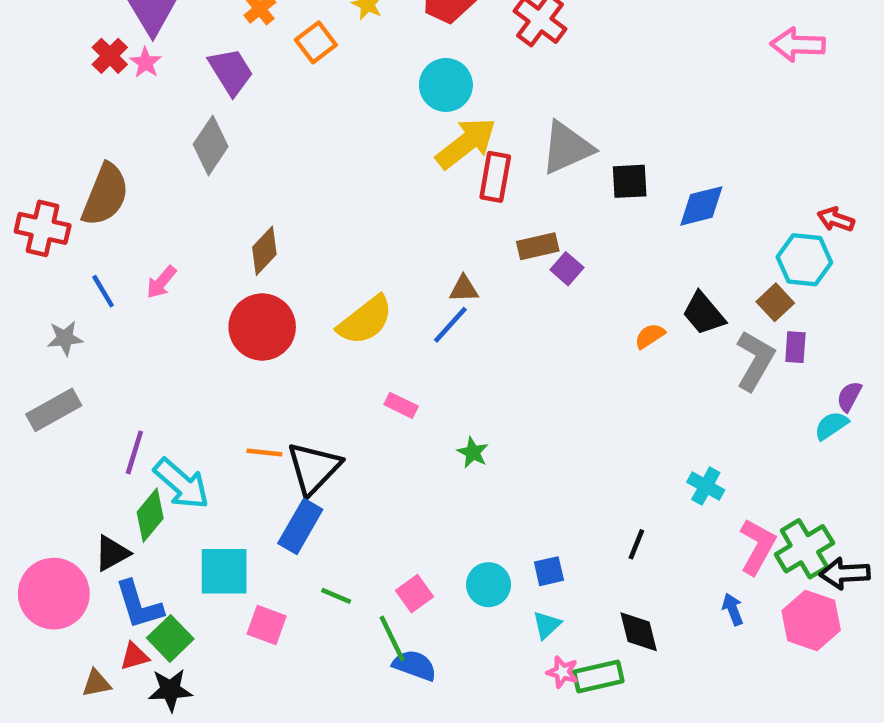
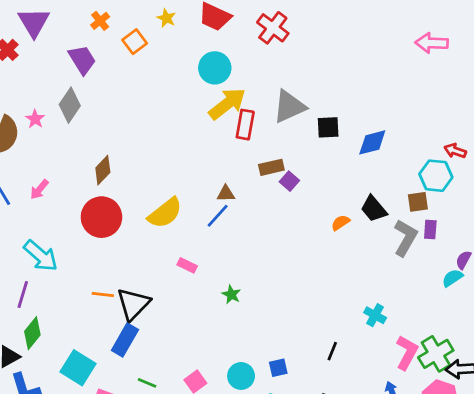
pink star: (146, 63) -> (35, 119), moved
brown square: (775, 302) -> (418, 202), turned 35
cyan arrow: (181, 484) -> (41, 256), moved
cyan square: (224, 571) -> (78, 368), turned 32

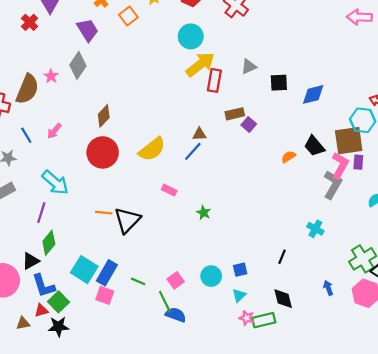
gray triangle: (289, 107) -> (249, 66), size x0.6
brown square: (418, 202) -> (349, 141), size x1.8
gray L-shape: (405, 238) -> (333, 185), moved
blue rectangle: (125, 340) -> (107, 273), moved
pink L-shape: (407, 352) -> (340, 165), moved

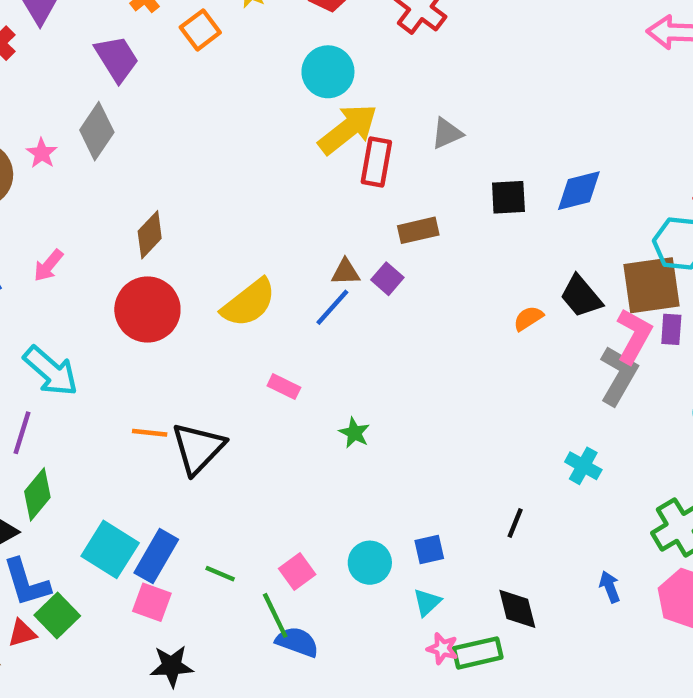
black square: (279, 83) -> (508, 197), moved
purple square: (249, 125) -> (387, 279), moved
black star: (59, 327) -> (172, 666), moved

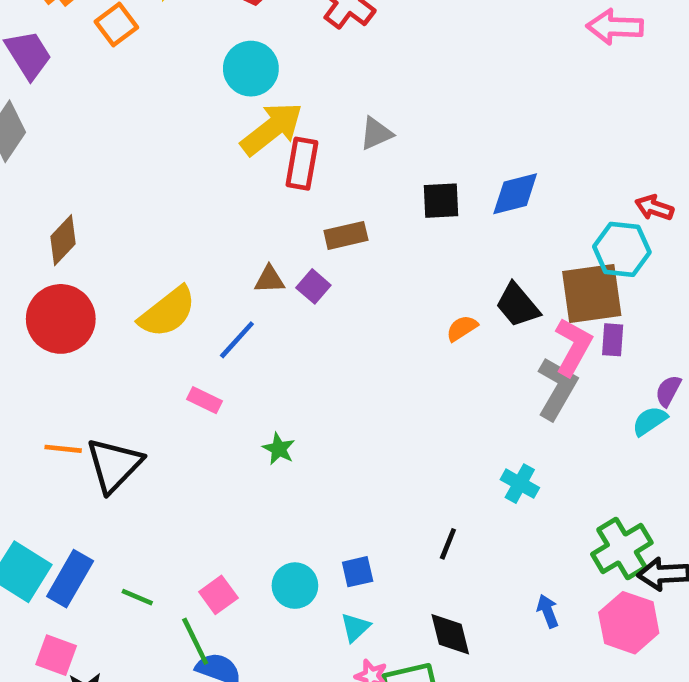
blue line: (332, 307) -> (237, 340), moved
pink square: (152, 602) -> (56, 655), moved

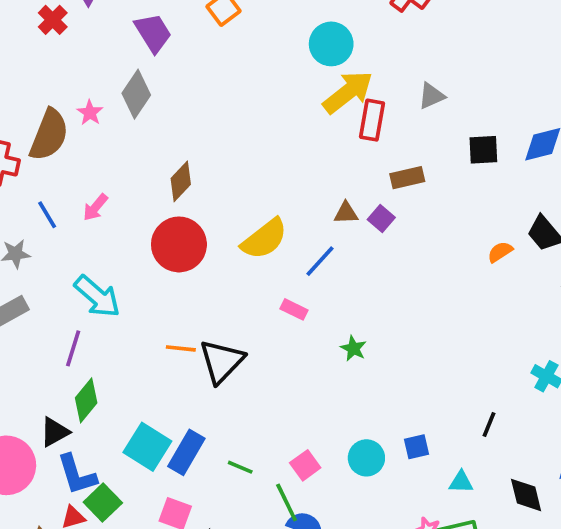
cyan triangle: (355, 627) -> (461, 482), moved, turned 45
black diamond: (450, 634) -> (526, 495), moved

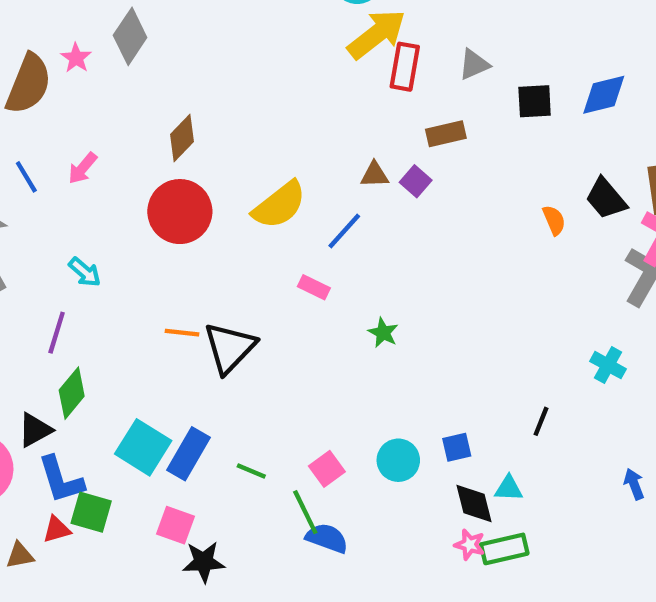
gray triangle: (431, 96) -> (474, 64), moved
orange semicircle: (500, 252) -> (554, 220), turned 100
cyan arrow: (97, 296) -> (85, 272), size x0.6
black diamond: (526, 495) -> (474, 503), moved
green square: (103, 502) -> (91, 512), turned -30

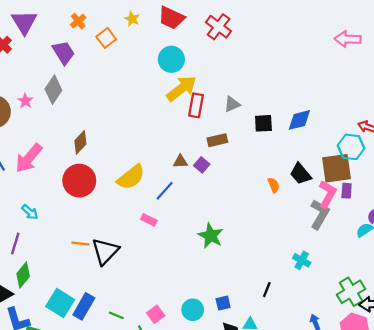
pink arrow: (83, 168) -> (29, 158), size x1.8
green star: (383, 333) -> (211, 236), moved, size x1.6

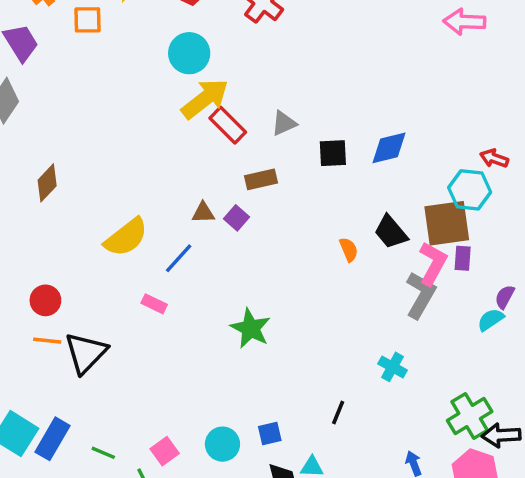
orange square: (106, 38) -> (88, 20), turned 36
red rectangle: (196, 105) -> (228, 125), turned -55
red circle: (79, 181) -> (45, 300), moved, size x0.6

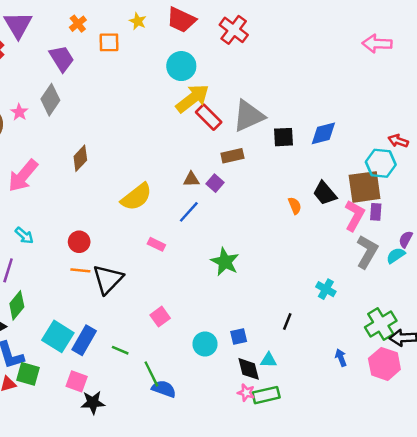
gray triangle: (284, 123) -> (249, 116), size x1.8
blue line: (179, 258) -> (189, 212), moved
gray L-shape: (421, 295) -> (367, 252), moved
pink square: (165, 451) -> (160, 317), moved

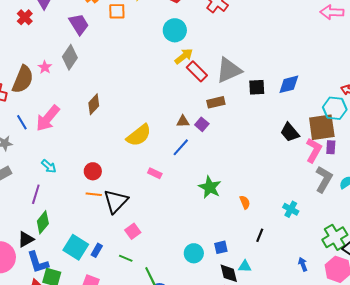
yellow arrow: (193, 98) -> (184, 56), size x0.7
orange semicircle: (295, 206) -> (245, 202), moved
pink square: (160, 317) -> (133, 231), moved
blue rectangle: (84, 340) -> (97, 250), size x0.6

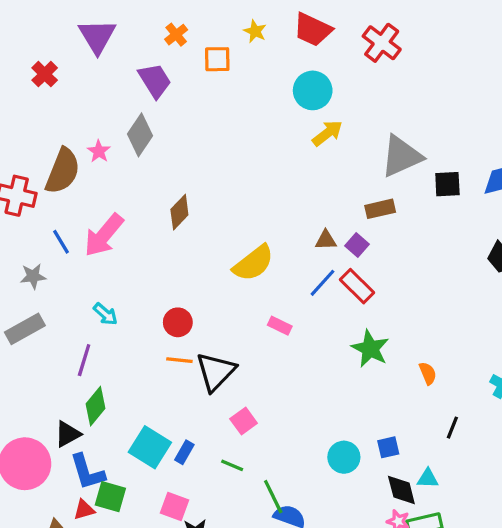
red cross: (25, 17) -> (45, 74), moved
red rectangle: (197, 71) -> (357, 286), moved

